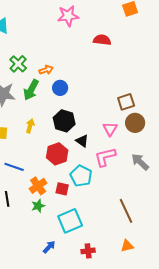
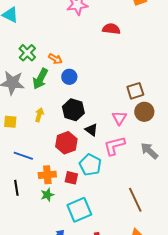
orange arrow: (46, 70) -> (55, 59), turned 48
orange cross: (38, 186) -> (47, 175), turned 30

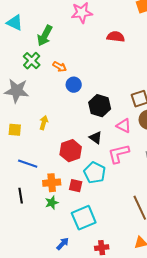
green arrow: (40, 79) -> (45, 36), moved
black hexagon: (73, 110) -> (100, 106), moved
pink triangle: (119, 118) -> (124, 126), turned -35

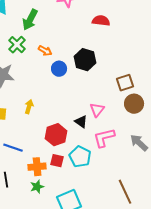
black hexagon: (100, 106) -> (85, 60), moved
pink triangle: (124, 126) -> (97, 110), moved, turned 42
red square: (76, 186) -> (57, 161), moved

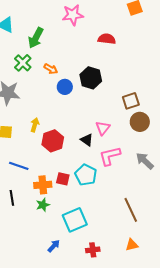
red hexagon: (56, 135) -> (53, 141), moved

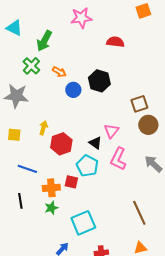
pink L-shape: (110, 156) -> (118, 159), turned -50
cyan pentagon: (86, 175) -> (87, 166), moved

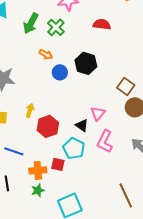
green cross: (31, 66) -> (56, 27), moved
brown square: (139, 104) -> (126, 86), turned -36

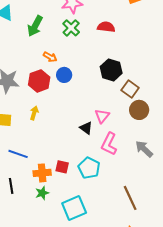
green cross: (56, 27) -> (71, 28), moved
black hexagon: (86, 63) -> (111, 70), moved
red hexagon: (48, 126) -> (39, 81), moved
cyan pentagon: (74, 148) -> (89, 168), moved

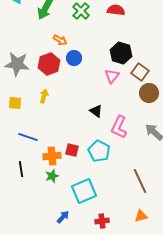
pink triangle: (102, 116) -> (112, 76), moved

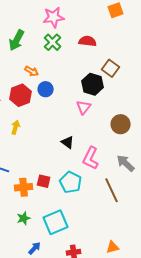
brown square: (140, 72) -> (111, 68), moved
green star: (52, 176) -> (24, 218), moved
brown line: (140, 181) -> (112, 190), moved

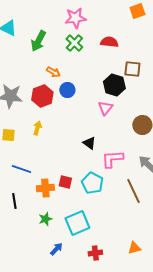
brown square: (111, 68) -> (132, 69), turned -30
pink L-shape: (91, 158) -> (112, 159), turned 60

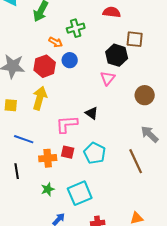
green cross: (74, 43) -> (76, 28), moved, turned 30
yellow arrow: (37, 128) -> (40, 98), size x1.6
pink L-shape: (112, 159) -> (67, 124), moved

